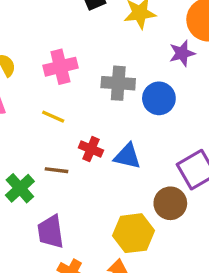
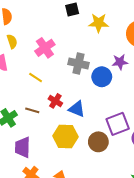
purple star: (182, 53) -> (120, 62), moved
pink cross: (60, 67) -> (45, 48), turned -30
yellow hexagon: (134, 233) -> (65, 136), moved

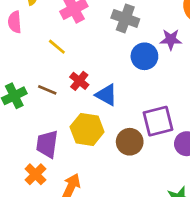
gray cross: (78, 64) -> (125, 18), moved
purple trapezoid: (23, 147) -> (47, 144), moved

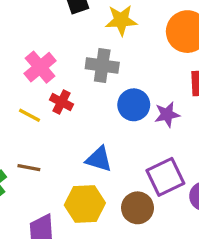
purple star: (171, 39) -> (167, 115), moved
red cross: (79, 81) -> (62, 102), moved

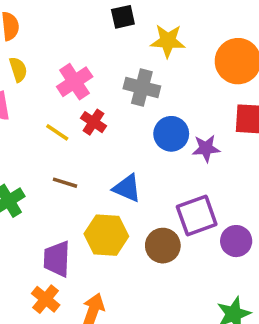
brown line: (29, 168) -> (65, 183), moved

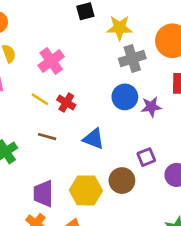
gray cross: (142, 87) -> (132, 59), moved, turned -30
red cross: (94, 122) -> (66, 102), moved
purple square: (197, 215) -> (146, 157), size x0.6
yellow hexagon: (106, 235) -> (86, 190), moved

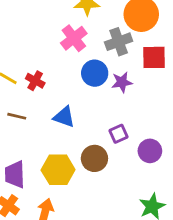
gray cross: (132, 59) -> (119, 42), moved
pink cross: (51, 61) -> (74, 38), moved

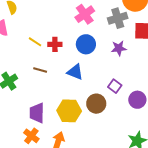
blue circle: (95, 73) -> (86, 44), moved
red cross: (35, 81) -> (55, 44), turned -32
purple square: (119, 134) -> (115, 86), turned -32

